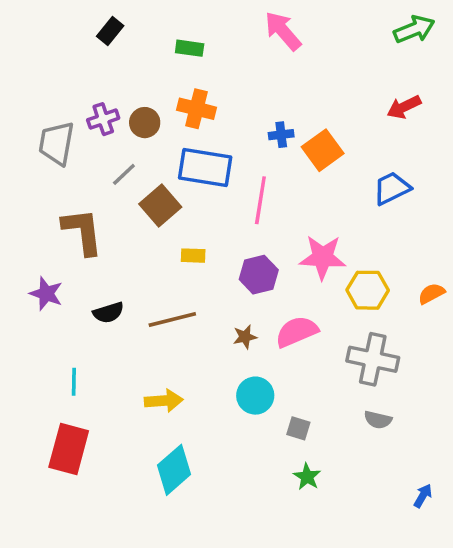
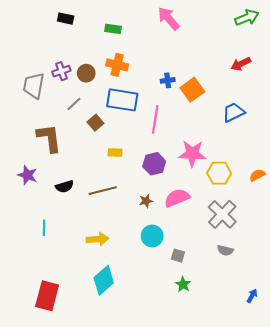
black rectangle: (110, 31) -> (66, 19), turned 63
brown square: (160, 205) -> (95, 123), size x0.7
gray cross: (373, 359) -> (222, 214), turned 32
red rectangle: (69, 449) -> (47, 296), moved

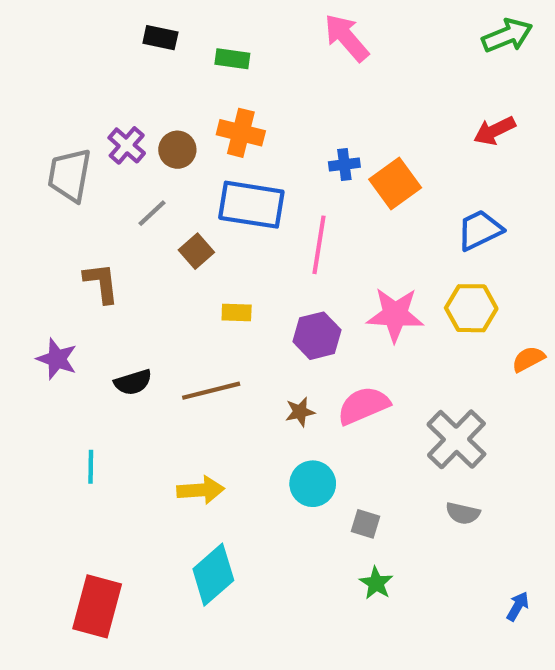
black rectangle: (66, 19) -> (160, 38), moved
purple cross: (61, 71) -> (127, 145), turned -30
brown L-shape: (49, 138) -> (101, 283), size x0.7
yellow hexagon: (219, 173) -> (471, 308), moved

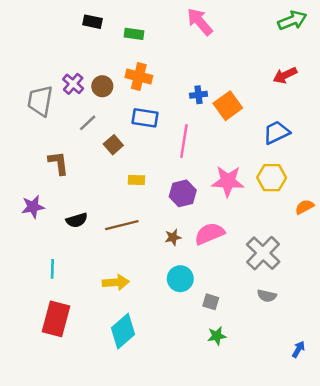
blue rectangle: (251, 205) -> (145, 118), size x0.7
purple star: (57, 359) -> (33, 207), turned -30
green star: (376, 583) -> (217, 336), turned 30
red rectangle: (97, 606) -> (56, 319), moved

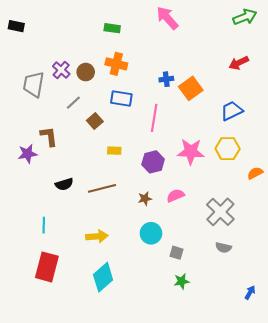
black rectangle: (93, 22) -> (16, 26), moved
purple star: (33, 207) -> (27, 154), moved
pink semicircle: (210, 234) -> (175, 196), size x0.7

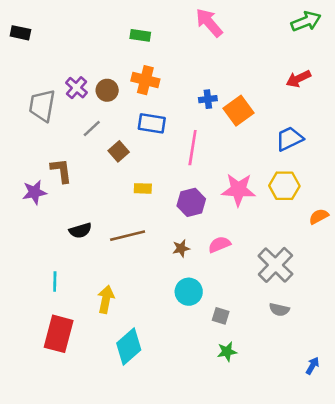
yellow arrow: (97, 236) -> (106, 299), moved, turned -75

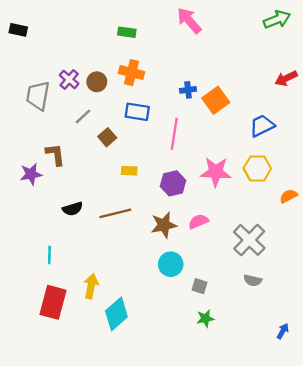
red arrow: (298, 79) -> (286, 78), moved
brown star: (181, 248) -> (164, 225), size x1.6
yellow arrow: (106, 299) -> (91, 286), moved

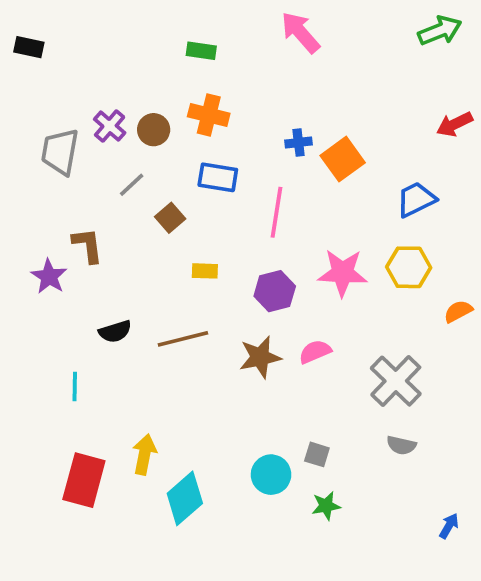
purple star: (31, 174) -> (49, 276), turned -30
cyan line: (49, 255) -> (75, 387), moved
cyan circle: (171, 264) -> (271, 475), moved

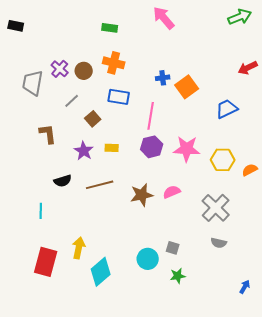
yellow hexagon: (409, 267) -> (223, 160), moved
purple star: (49, 276) -> (84, 151), moved
purple hexagon: (275, 291) -> (152, 147), moved

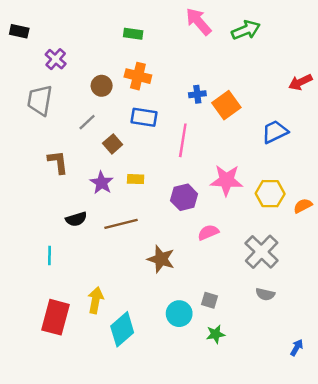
green arrow: (240, 17) -> (246, 30), moved
purple cross: (60, 69) -> (56, 59), moved
purple hexagon: (152, 147) -> (184, 197), moved
brown star: (142, 195) -> (161, 259), moved, turned 30

